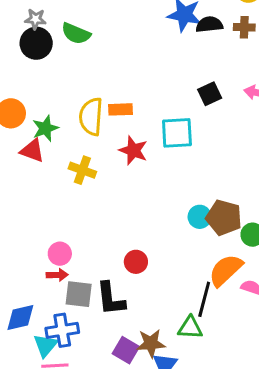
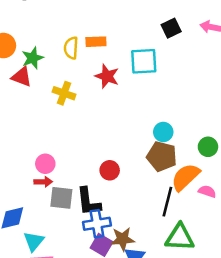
yellow semicircle: (91, 117) -> (71, 48), size x0.7
brown pentagon: (224, 218) -> (162, 156), moved
green triangle: (190, 328) -> (180, 237), moved, size x1.4
blue cross: (62, 330) -> (97, 224), moved

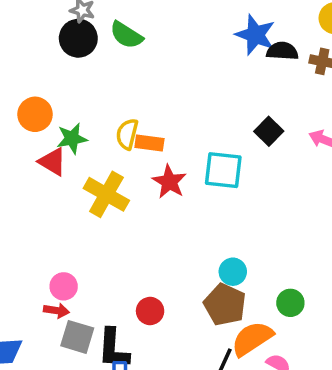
black square: (171, 28) -> (269, 131), turned -30
orange rectangle: (96, 42) -> (149, 143), moved
yellow cross: (64, 93) -> (106, 194), size x1.4

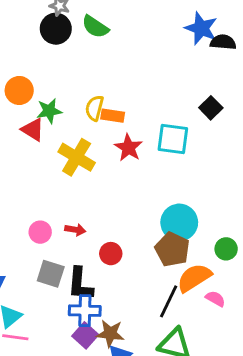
cyan circle: (233, 272) -> (179, 222), size x1.6
red arrow: (56, 311) -> (75, 230), moved

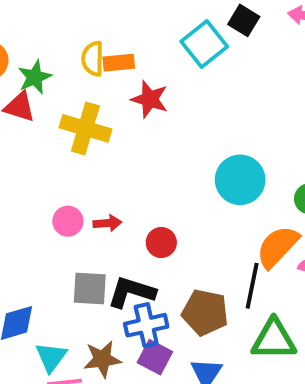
cyan square: (173, 139) -> (204, 44), moved, turned -32
pink circle: (40, 232) -> (68, 221), moved
brown pentagon: (172, 249) -> (205, 312), moved
black L-shape: (80, 284) -> (131, 292), turned 117
brown star: (110, 333) -> (102, 359), moved

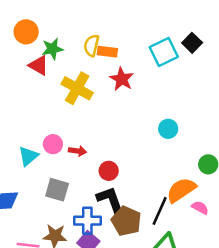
cyan circle: (240, 180) -> (168, 129), moved, size x0.6
black L-shape: (131, 292) -> (110, 200), moved, turned 40
cyan triangle: (51, 357) -> (28, 156), moved

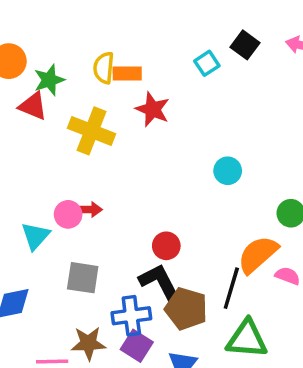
cyan square: (164, 52) -> (207, 63), size x0.6
red arrow: (78, 151) -> (89, 210), moved
red circle: (109, 171) -> (166, 246), moved

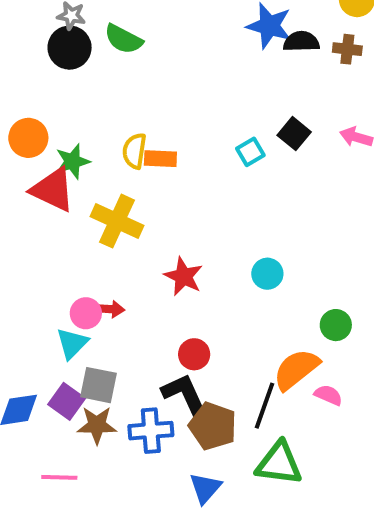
red triangle: (33, 106) -> (53, 190), size x1.4
red star: (153, 109) -> (183, 276), moved
cyan triangle: (36, 236) -> (72, 343), moved
brown star: (88, 343) -> (97, 425), moved
purple square: (137, 346) -> (67, 401), moved

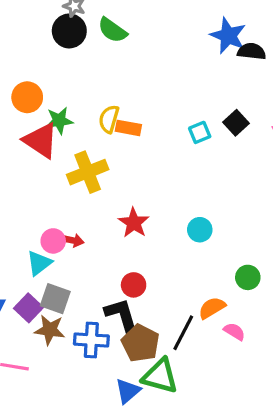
yellow cross: (117, 221) -> (88, 172), turned 36
orange semicircle: (296, 369) -> (212, 308), size x0.7
green triangle: (279, 463) -> (160, 376), moved

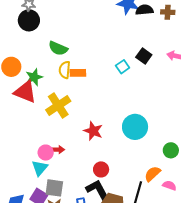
green semicircle: (112, 30) -> (58, 48), moved
cyan circle: (200, 230) -> (135, 127), size x1.6

